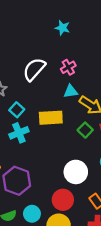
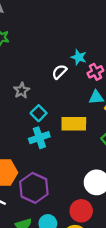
cyan star: (62, 28) -> (79, 57), moved
white semicircle: (34, 69) -> (59, 72), size x0.6

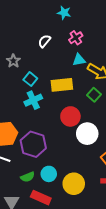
cyan star: (79, 57) -> (64, 13), moved
red circle: (81, 211) -> (70, 116), moved

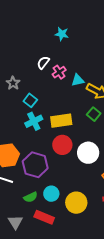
pink cross: (76, 38) -> (59, 72), moved
yellow rectangle: (62, 85) -> (61, 121), moved
red circle: (70, 116) -> (62, 145), moved

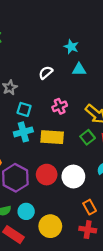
pink cross: (59, 72) -> (60, 106), moved
cyan triangle: (78, 80) -> (79, 69), moved
cyan square: (30, 100) -> (24, 109), turned -32
red circle: (62, 145) -> (47, 175), moved

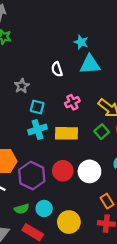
cyan triangle: (79, 69) -> (90, 64), size x1.5
white semicircle: (46, 73) -> (57, 69), turned -64

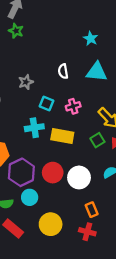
cyan star: (81, 42) -> (91, 39), moved
cyan square: (37, 107) -> (47, 103), moved
cyan circle: (44, 208) -> (30, 197), moved

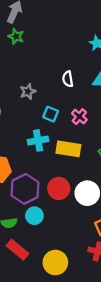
pink cross: (73, 106) -> (79, 117), turned -32
yellow circle: (51, 224) -> (55, 263), moved

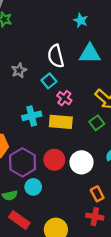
white semicircle: (68, 79) -> (56, 56), size x1.5
cyan square: (51, 114) -> (49, 81), moved, turned 32
pink cross: (79, 117) -> (64, 98), moved

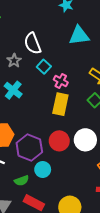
white semicircle: (56, 56) -> (33, 43), moved
cyan cross: (32, 116) -> (13, 90), moved, turned -30
yellow rectangle: (61, 122) -> (60, 104), turned -75

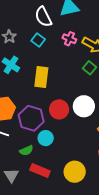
white semicircle: (33, 43) -> (43, 17), moved
pink cross: (61, 81) -> (69, 39), moved
yellow rectangle: (60, 104) -> (41, 77), moved

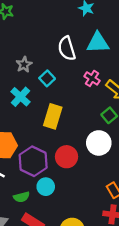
cyan square: (38, 40) -> (47, 78), moved
white circle: (84, 106) -> (99, 143), moved

